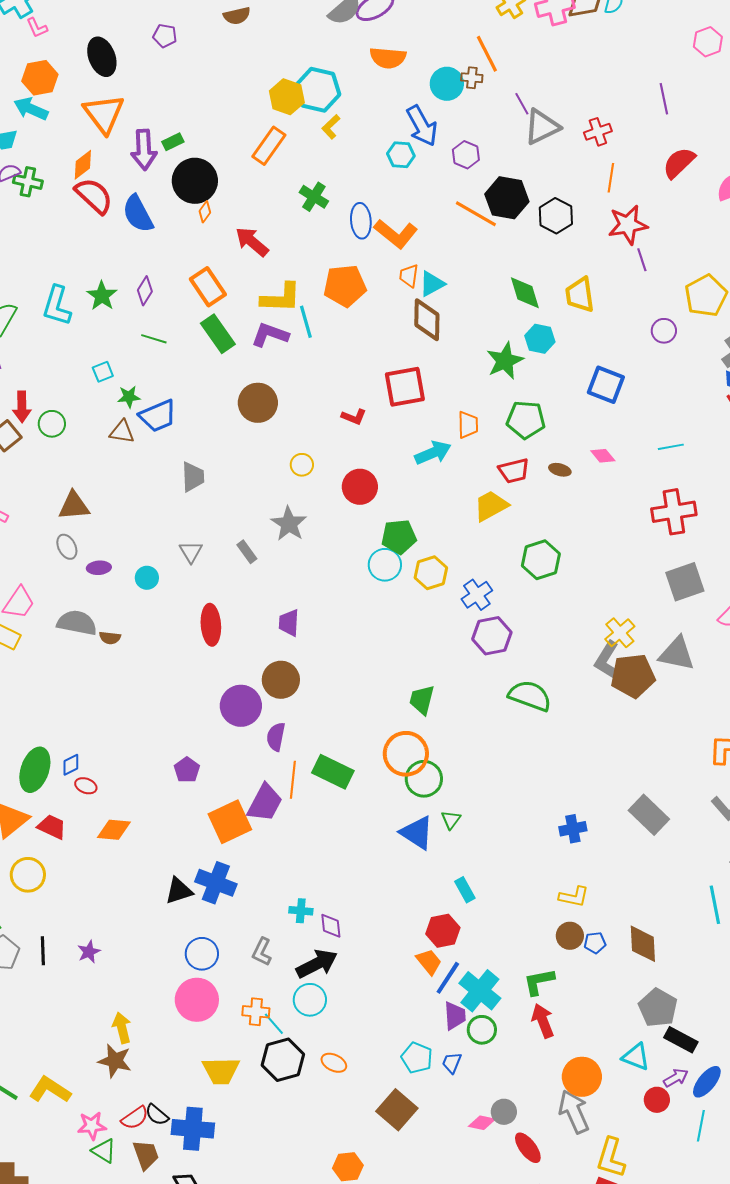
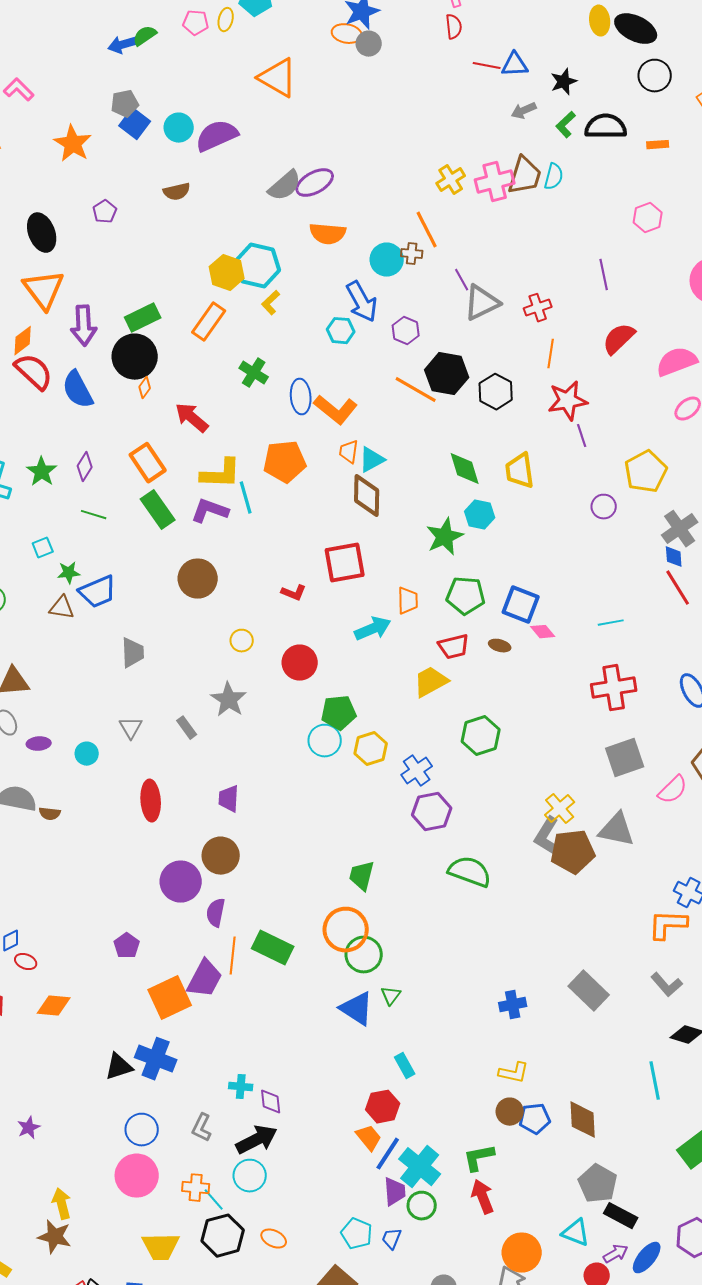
purple pentagon: (165, 36) -> (105, 212), turned 30
green rectangle: (173, 142) -> (143, 318), moved, size x1.6
blue square: (606, 385) -> (521, 605), moved
blue pentagon: (595, 943) -> (535, 1119), size x1.4

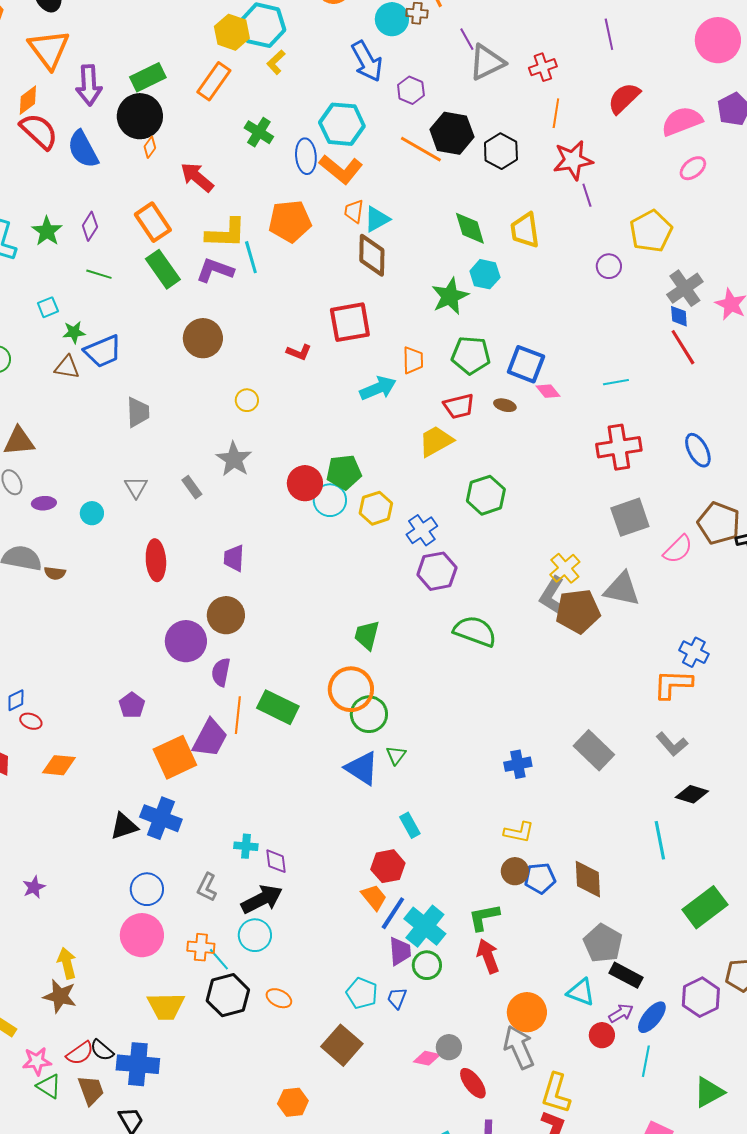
cyan hexagon: (341, 331) -> (342, 124), moved, size x1.6
red circle: (300, 663) -> (305, 483), moved

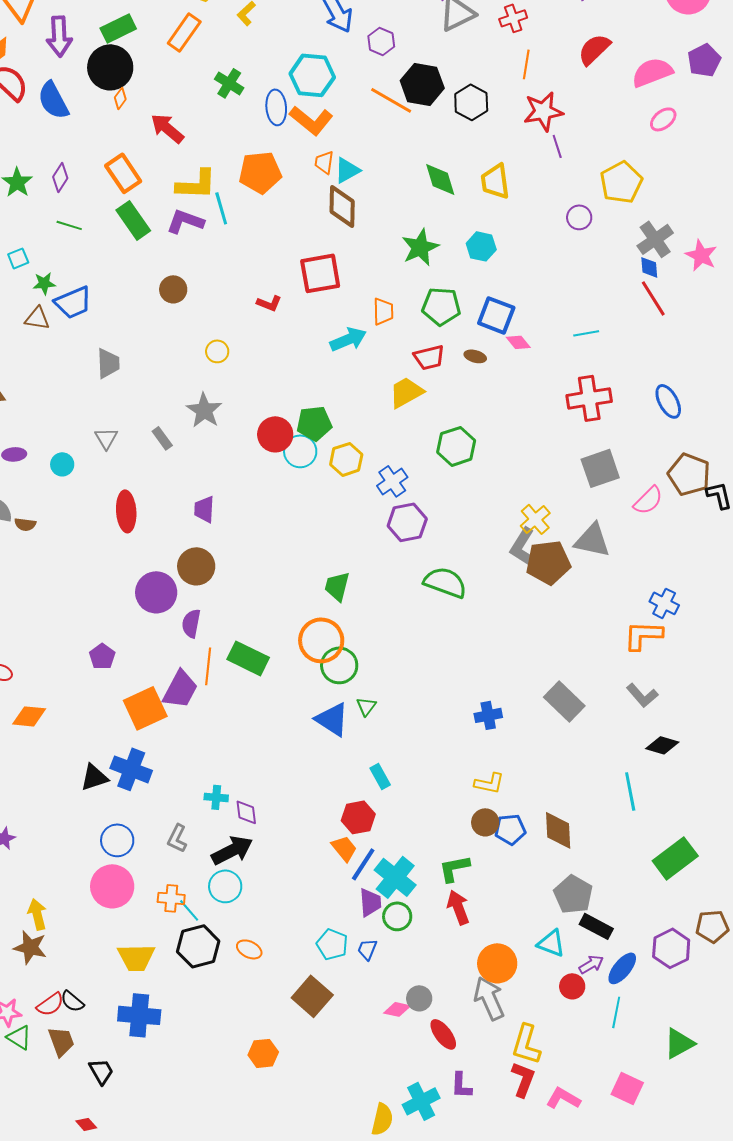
cyan hexagon: (485, 274) -> (481, 246), moved
brown circle: (203, 338) -> (173, 289), size x0.7
blue cross: (138, 1064) -> (139, 1015), moved

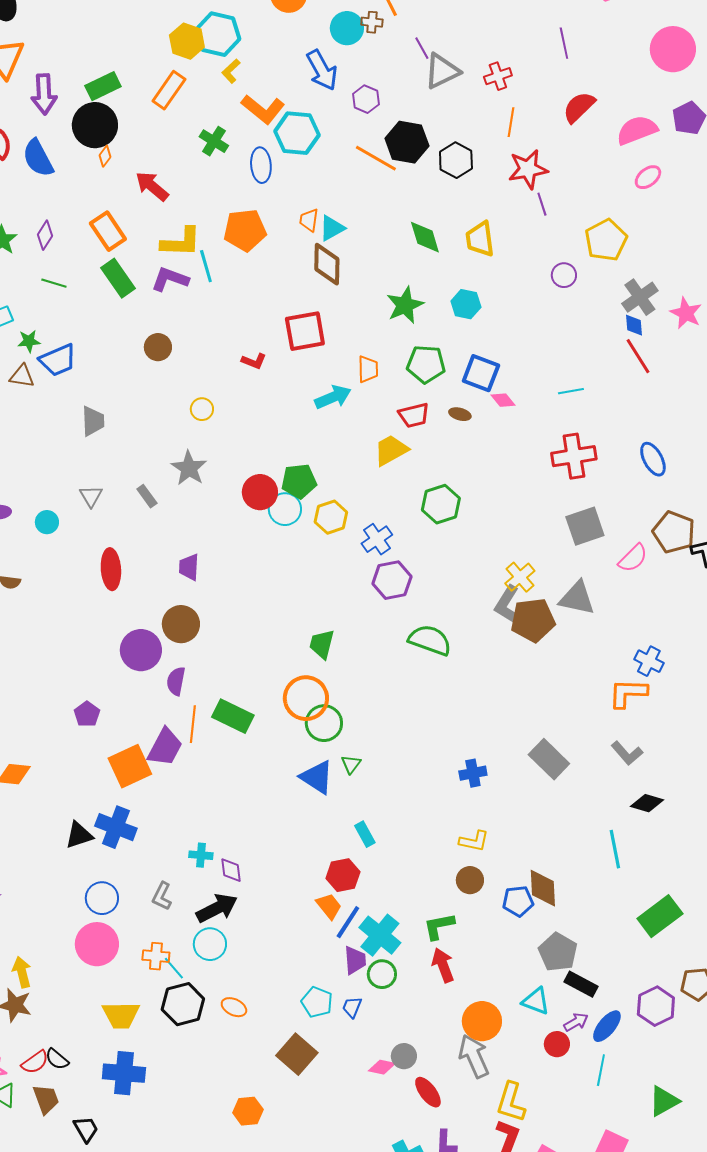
orange L-shape: (311, 120) -> (263, 109), moved
blue pentagon: (510, 829) -> (518, 901), moved

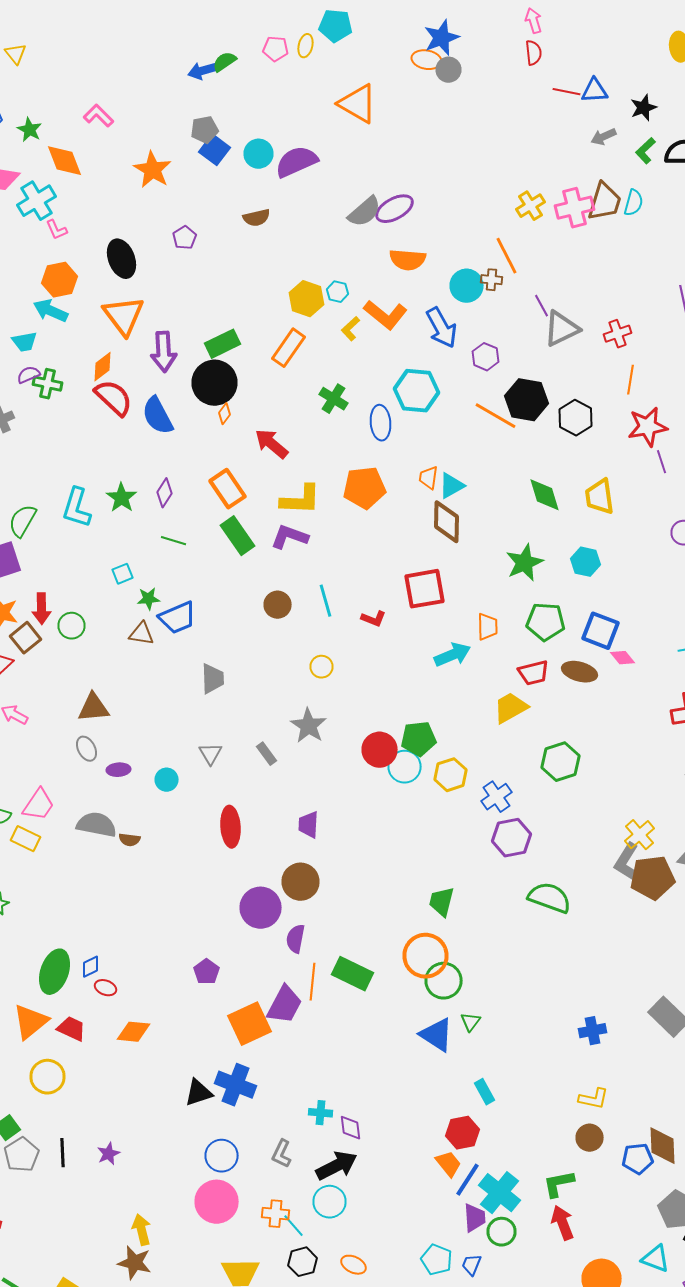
cyan hexagon: (218, 34) -> (338, 292), size x0.5
orange L-shape: (263, 109) -> (386, 315), moved
cyan line: (206, 266) -> (326, 601), moved
brown ellipse: (460, 414) -> (580, 672), size x1.6
black hexagon: (183, 1004) -> (302, 1262), size x0.7

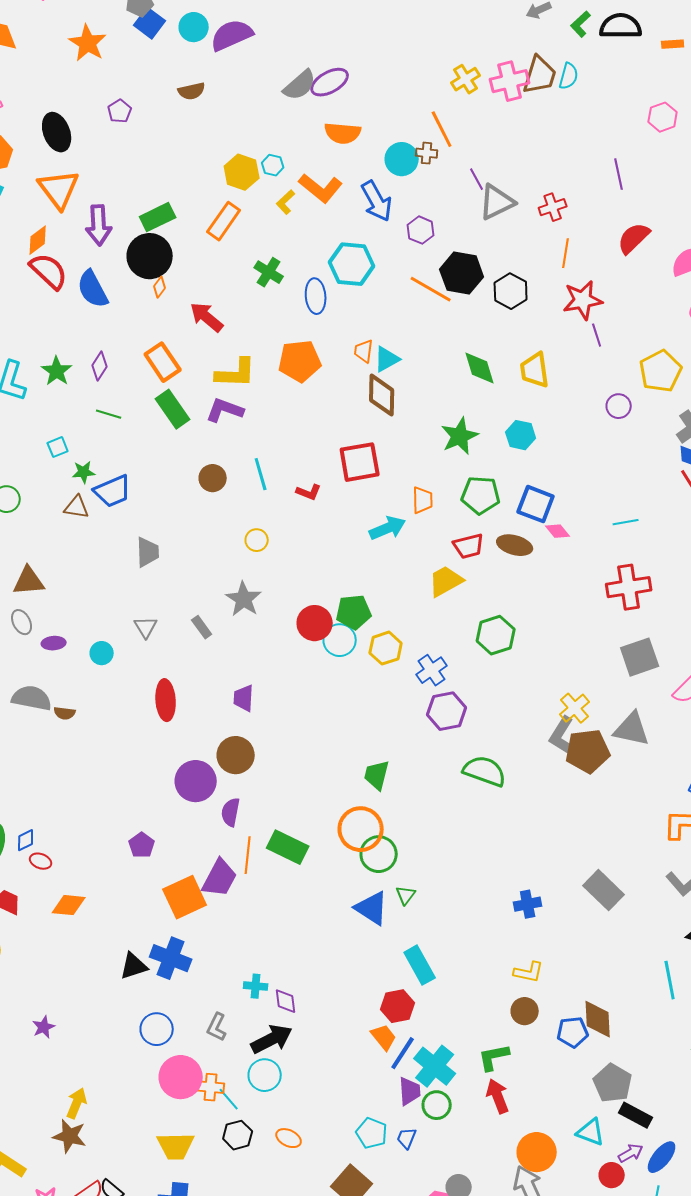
cyan rectangle: (484, 1092) -> (420, 965), size x1.5
pink circle: (216, 1202) -> (181, 1077), moved
yellow arrow: (142, 1230) -> (77, 1103), turned 36

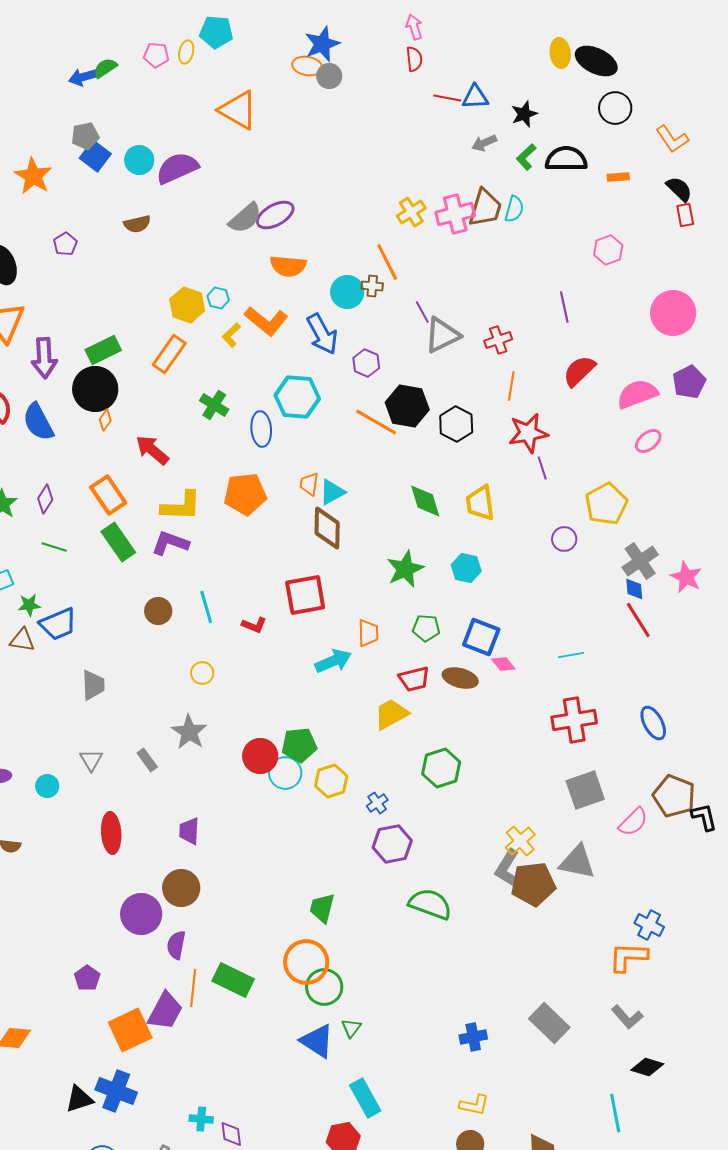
green pentagon: (481, 495) -> (426, 628), size x0.7
blue cross: (432, 670) -> (377, 803), size x0.7

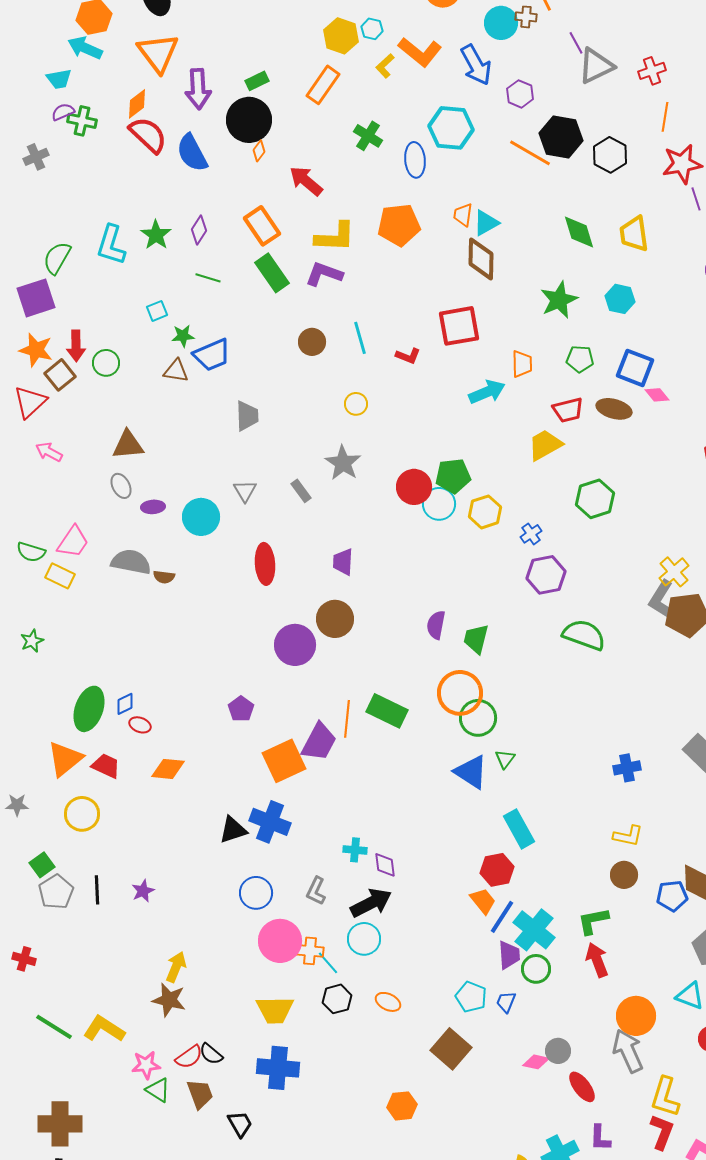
green rectangle: (103, 350) -> (257, 81), size x0.7
cyan circle: (47, 786) -> (201, 517), size x1.6
purple semicircle: (176, 945) -> (436, 625), moved

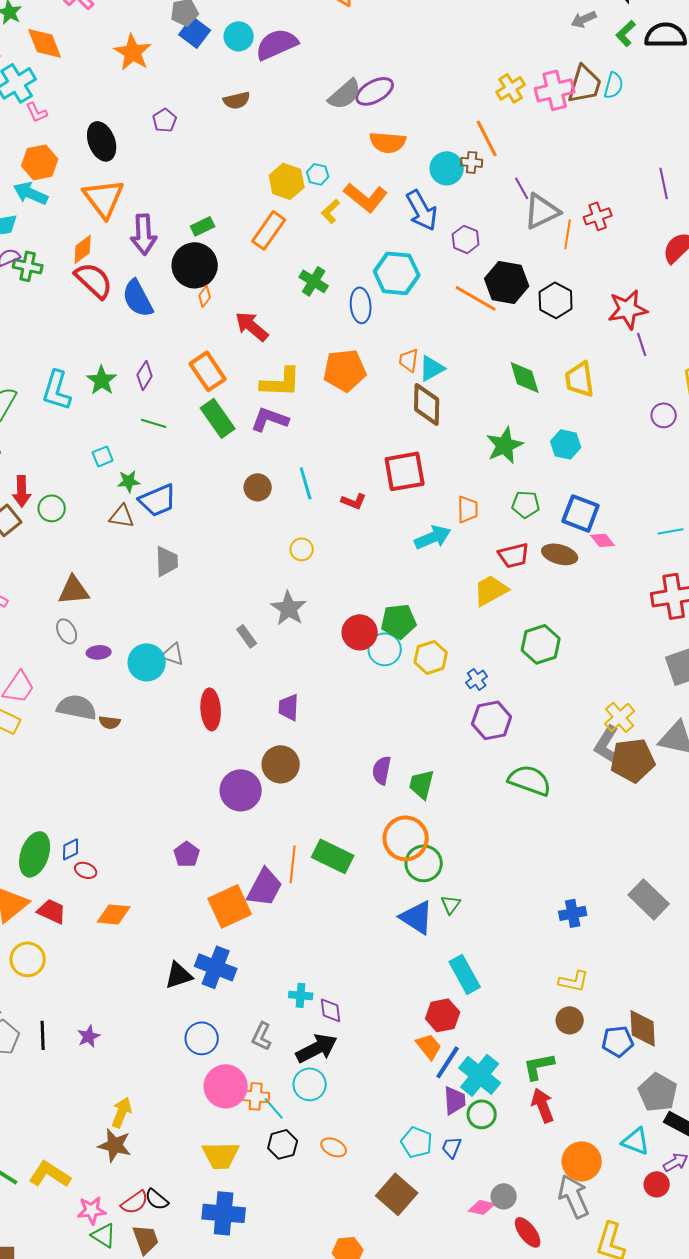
orange line: (665, 117) -> (568, 234), moved
gray trapezoid: (247, 416) -> (167, 561), moved
gray triangle: (245, 491) -> (173, 654), moved, turned -40

